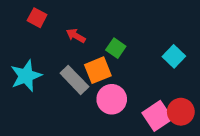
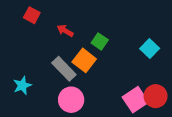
orange square: (98, 70) -> (84, 60), turned -30
cyan star: (26, 76) -> (22, 85), moved, size x0.7
pink circle: (112, 99) -> (71, 100), moved

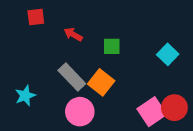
red square: (32, 15) -> (36, 17), turned -35
green square: (100, 41) -> (112, 46), turned -35
orange square: (84, 60) -> (101, 82), moved

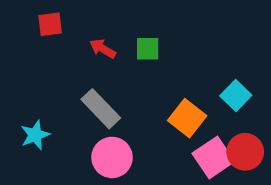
green square: (112, 46) -> (148, 49), moved
cyan square: (168, 54) -> (236, 96), moved
orange square: (101, 82) -> (187, 118), moved

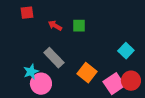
orange square: (187, 118) -> (87, 73), moved
cyan star: (35, 135) -> (31, 72), moved
pink circle: (112, 157) -> (41, 84), moved

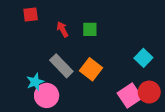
red arrow: (55, 26) -> (63, 29), turned 32
orange square: (87, 73) -> (91, 69), moved

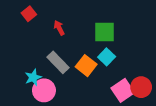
red square: (31, 15) -> (29, 14), turned -32
green square: (90, 29) -> (104, 32), moved, size x1.5
cyan square: (143, 58) -> (107, 57), moved

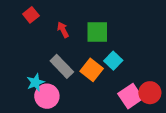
green square: (104, 32) -> (97, 32), moved

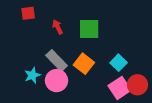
red square: (31, 15) -> (28, 13), turned 32
cyan square: (113, 61) -> (119, 63), moved
pink circle: (47, 96) -> (57, 81), moved

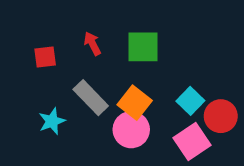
red square: (28, 13) -> (45, 57), moved
pink circle: (57, 81) -> (131, 130), moved
red circle: (137, 85) -> (221, 116), moved

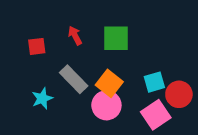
cyan square: (190, 101) -> (154, 82), turned 30

